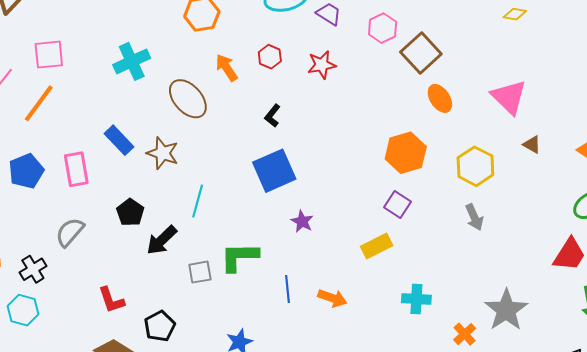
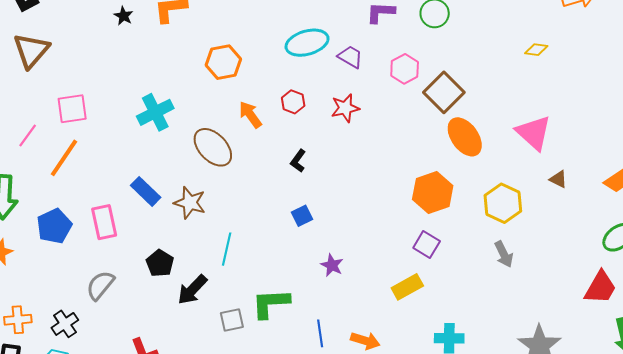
orange ellipse: (440, 98) -> (465, 137), size x1.4
blue square: (274, 171) -> (302, 216), size x0.5

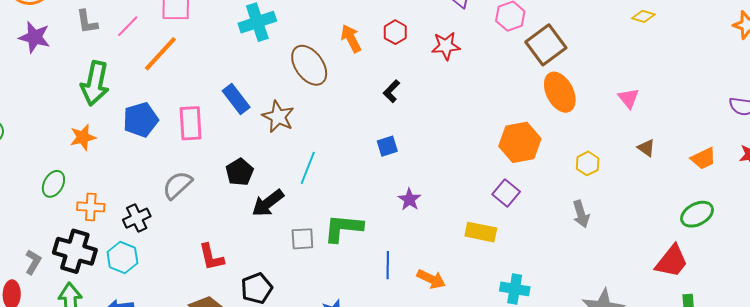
pink triangle: (534, 133) -> (629, 98), size x0.6
yellow hexagon: (503, 203) -> (588, 163), size x0.6
yellow rectangle: (407, 287) -> (481, 232), turned 32

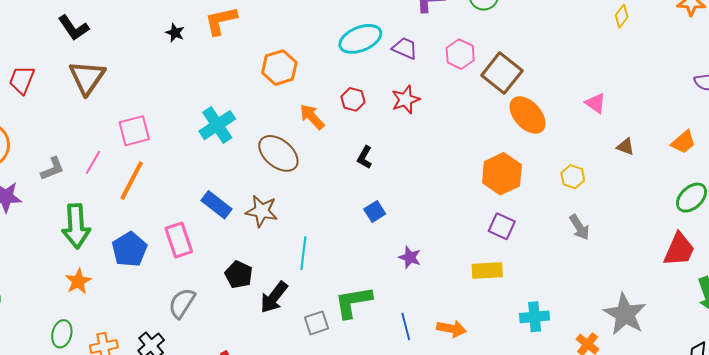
yellow diamond: (643, 16) -> (622, 16), moved, turned -55
gray L-shape: (87, 22) -> (52, 169), turned -88

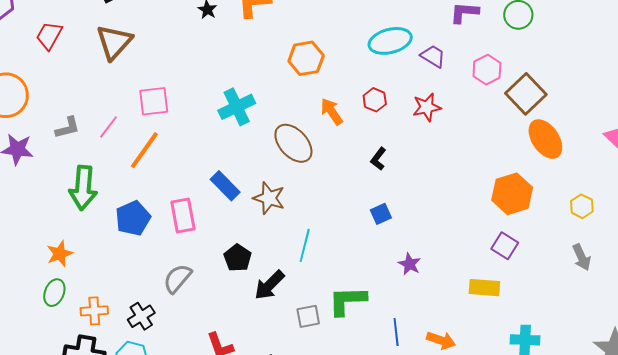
orange star: (78, 281) -> (60, 254), moved

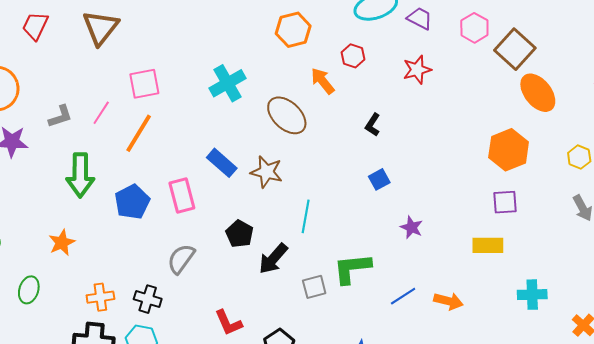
red hexagon: (375, 100) -> (353, 56), moved
purple square: (505, 246) -> (505, 202), turned -32
green ellipse: (54, 293) -> (29, 290), moved
black cross: (141, 316) -> (148, 299), turned -36
blue line: (396, 332) -> (403, 296), turned 68

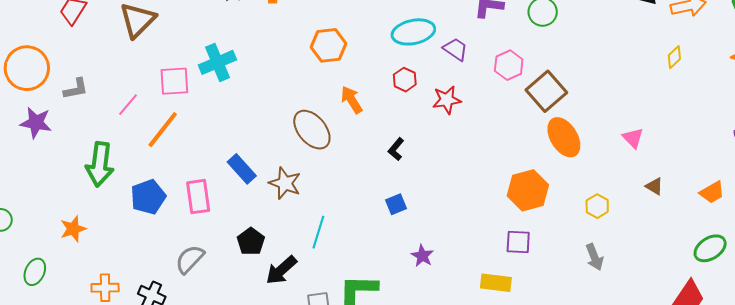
red hexagon: (353, 56) -> (405, 80), moved
cyan cross: (228, 83) -> (217, 62), moved
gray L-shape: (60, 116) -> (76, 89), moved

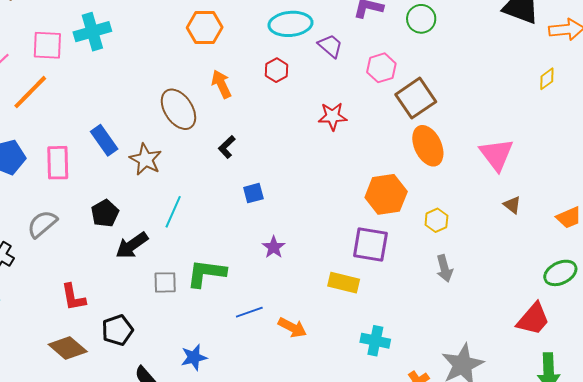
red star: (447, 100) -> (333, 116), moved
pink triangle: (633, 138) -> (496, 154), size x1.6
black L-shape: (396, 149) -> (227, 147), moved
yellow hexagon: (597, 206) -> (436, 220), moved
purple square: (518, 242) -> (370, 245), size x1.4

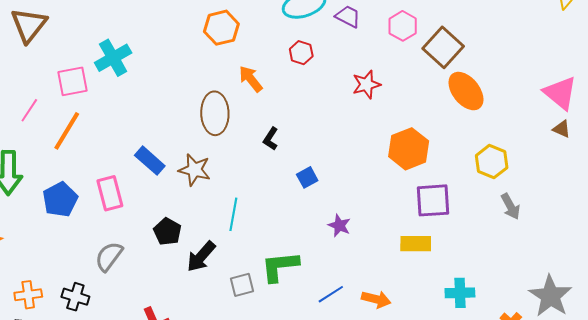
brown ellipse: (178, 109) -> (215, 113), turned 45
pink triangle: (496, 154) -> (560, 93), moved
orange hexagon: (386, 194) -> (409, 149), moved
yellow hexagon: (436, 220) -> (492, 162), size x1.4

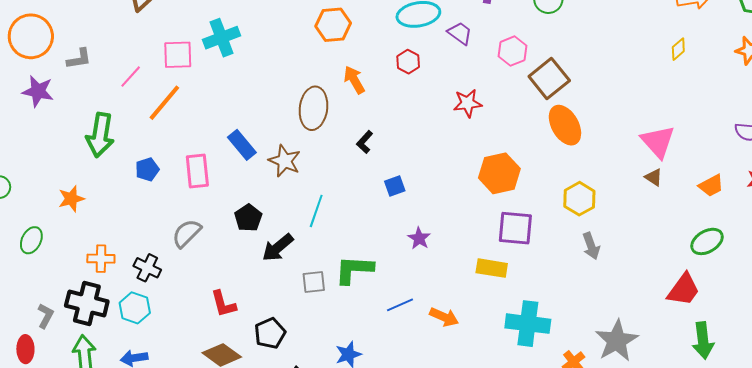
blue pentagon: (60, 199) -> (147, 169), size x0.7
cyan cross: (460, 293) -> (528, 324), size x1.5

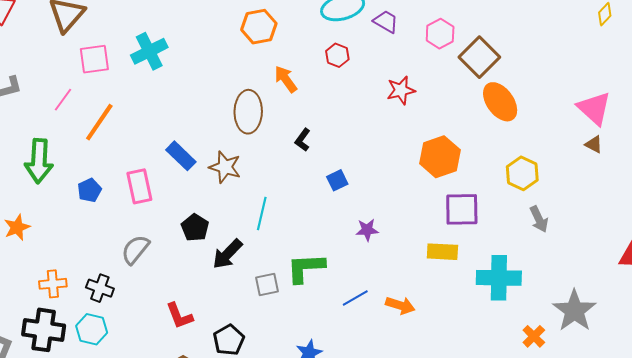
pink square: (178, 55) -> (94, 59), moved
purple star: (419, 238) -> (367, 230), turned -30
cyan cross: (528, 324) -> (499, 278), moved

